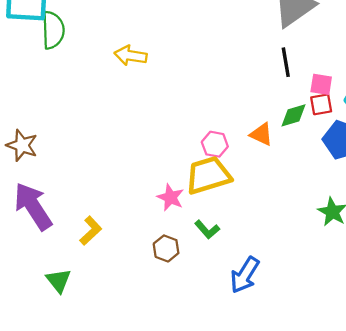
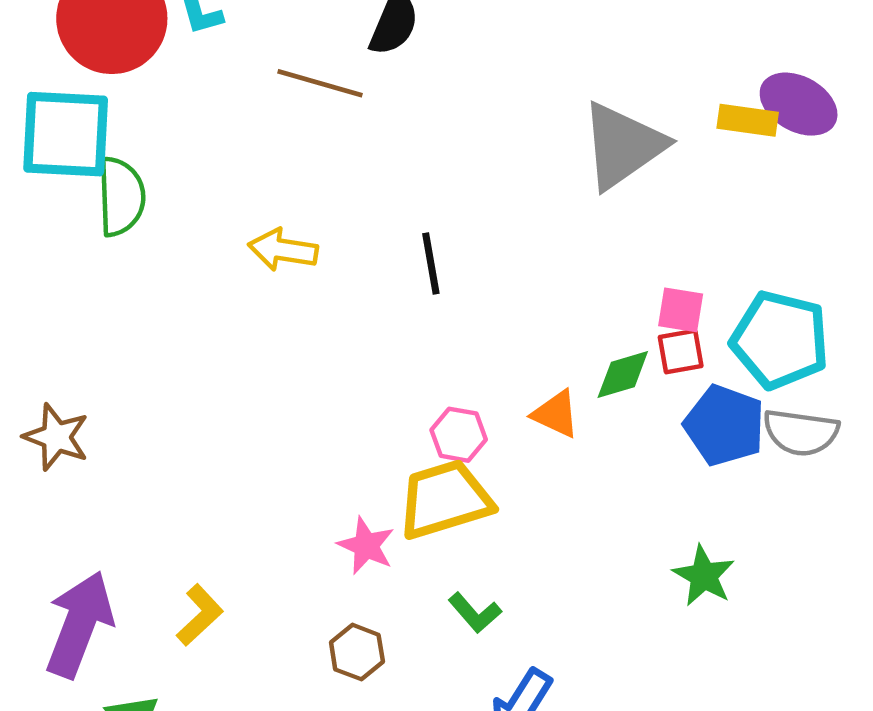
black line: (286, 62) -> (431, 264), moved
purple arrow: (33, 206) -> (79, 624), moved, turned 54
green L-shape: (207, 230) -> (475, 613), moved

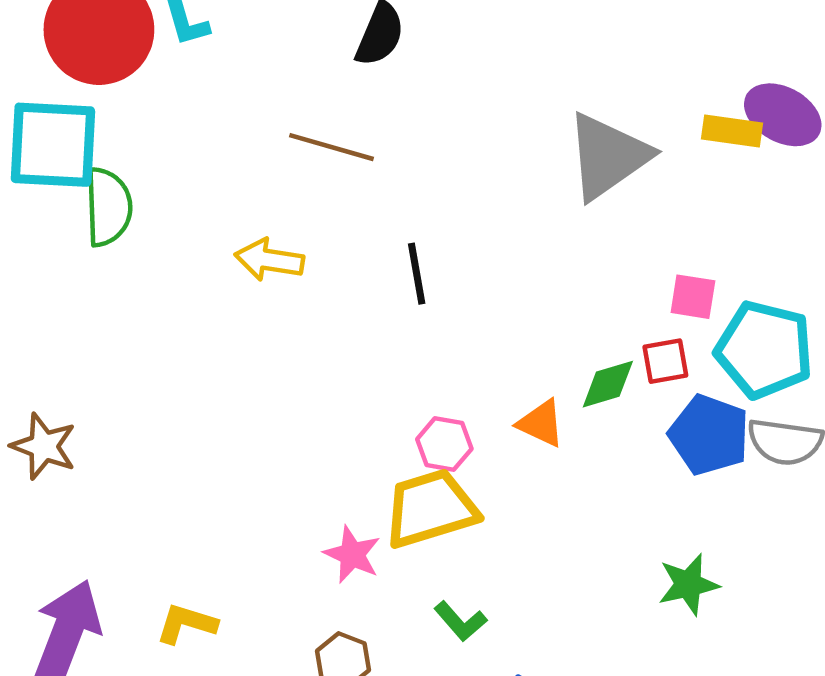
brown line: (320, 83) -> (331, 147), moved
pink square: (681, 310) -> (693, 297), moved
green star: (704, 576) -> (688, 584), turned 30
yellow L-shape: (200, 615) -> (186, 624), turned -120

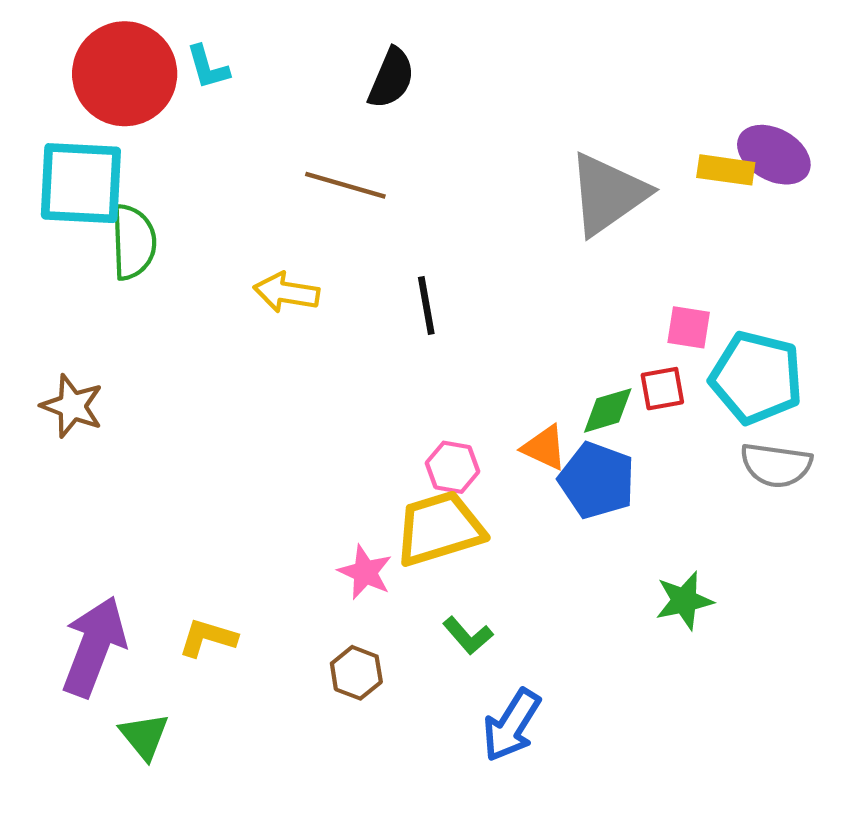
blue pentagon: (709, 435) -> (597, 480), moved
brown star: (44, 446) -> (72, 406), moved

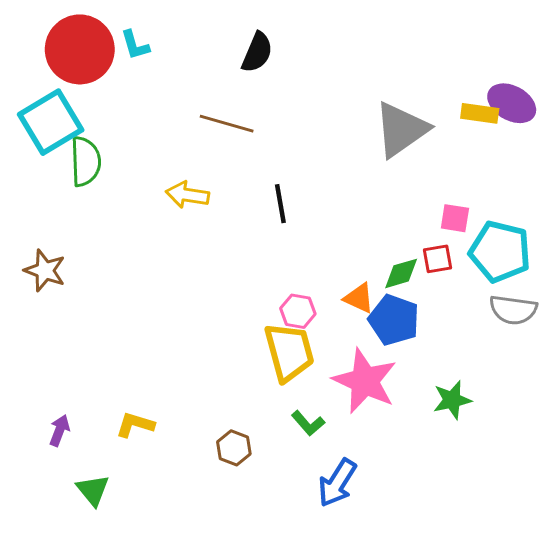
cyan square: (81, 183) -> (51, 122), turned -34
yellow trapezoid: (439, 528) -> (289, 352), turned 92
pink star: (365, 572) -> (365, 381), moved, size x1.8
purple arrow: (94, 647) -> (59, 430), size x0.5

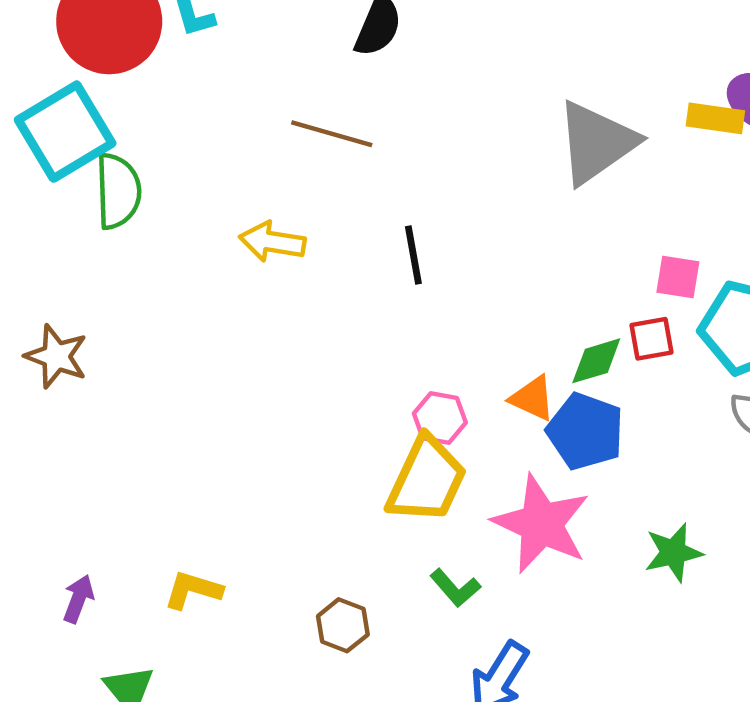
yellow trapezoid: (289, 352) -> (427, 480), turned 40

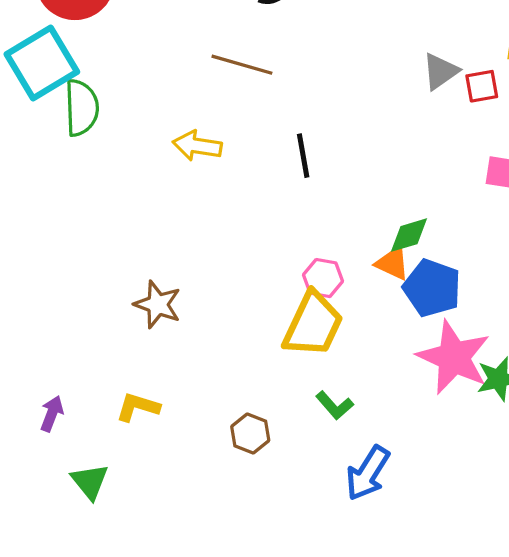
gray triangle: (596, 143) -> (440, 71), size x0.6
red square: (651, 339) -> (482, 86), moved
brown star: (56, 356) -> (158, 304), moved
green diamond: (596, 361) -> (409, 235), moved
pink star: (541, 524) -> (454, 357), moved

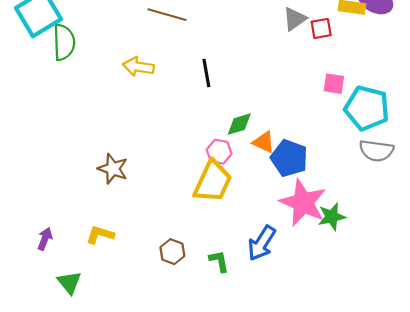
green diamond: (409, 235) -> (239, 124), moved
green L-shape: (335, 405) -> (219, 261), moved, turned -150
blue arrow: (368, 473) -> (262, 243), moved

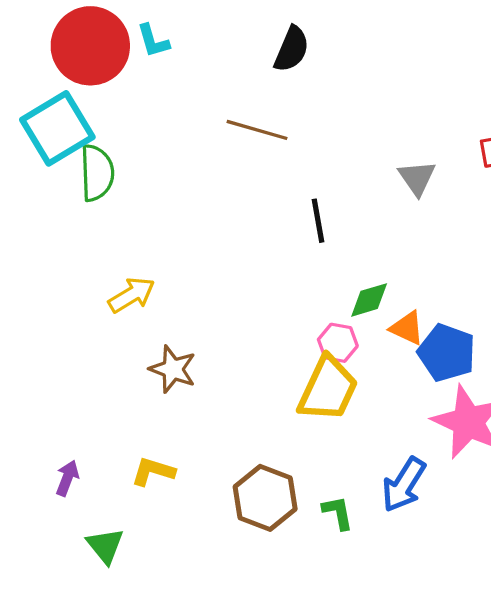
gray triangle: (295, 19) -> (417, 178), moved, turned -30
yellow arrow: (138, 67) -> (132, 295), moved, turned 140
brown hexagon: (172, 252) -> (265, 498), size x1.6

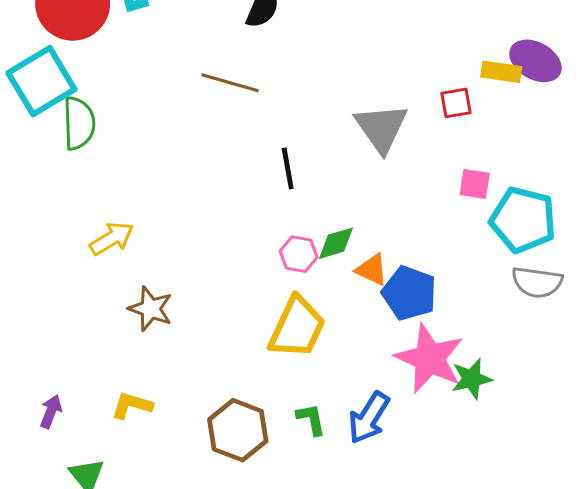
gray triangle: (417, 178) -> (381, 128), size x1.5
pink hexagon: (338, 343) -> (299, 254), moved
green L-shape: (338, 513) -> (311, 419), moved

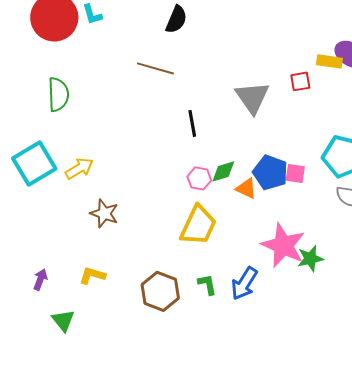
cyan square: (41, 81) -> (34, 163), moved
pink square: (475, 184) -> (295, 173), moved
blue pentagon: (409, 293) -> (270, 172), moved

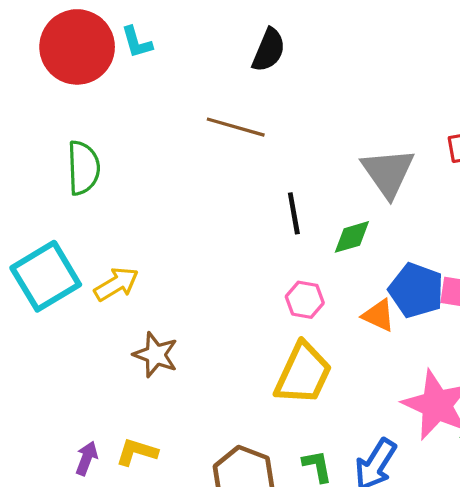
green diamond: (223, 171) -> (352, 237), moved
purple arrow: (40, 279) -> (87, 458), moved

